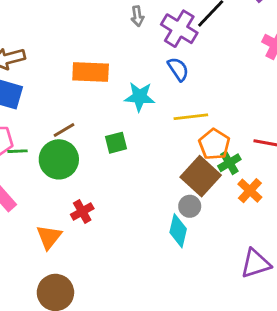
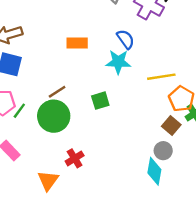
blue semicircle: (178, 69) -> (126, 39), moved
orange rectangle: (91, 72) -> (77, 43), size x0.7
green line: (17, 151) -> (19, 111), turned -49
brown square: (201, 176) -> (171, 125), size x0.6

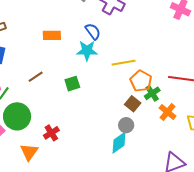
green circle: (54, 116) -> (17, 116), moved
cyan diamond: (154, 171) -> (119, 143), turned 45

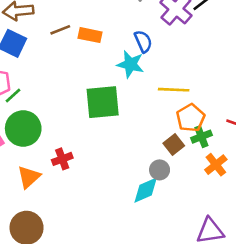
brown line: (36, 77) -> (60, 30), moved
green square: (72, 84) -> (103, 102), size x1.8

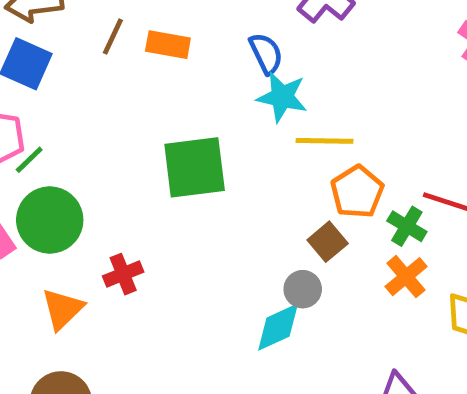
brown line: (60, 30) -> (113, 36), turned -42
cyan star: (130, 64) -> (282, 97), moved
green cross: (201, 137) -> (407, 226), moved, turned -36

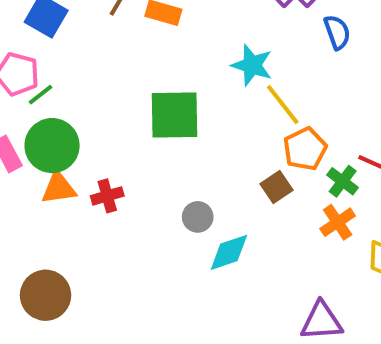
blue semicircle: (266, 54) -> (337, 32), moved
yellow line: (324, 141) -> (283, 105), turned 45
gray circle: (303, 289) -> (198, 217), moved
orange triangle: (63, 309) -> (59, 188), moved, turned 30

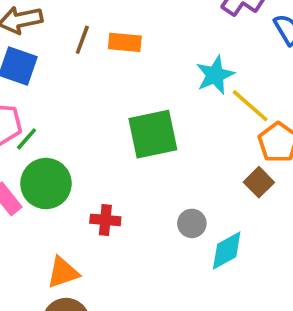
cyan star: (252, 65) -> (215, 75), turned -30
orange triangle: (59, 188) -> (63, 272), moved
red cross: (107, 196) -> (105, 220), turned 32

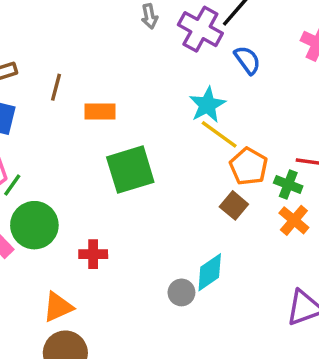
orange rectangle: (125, 42) -> (100, 112), moved
cyan star: (215, 75) -> (207, 105), moved
gray circle: (192, 223) -> (181, 292), moved

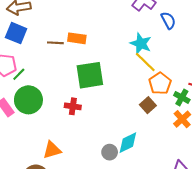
brown line: (56, 87) -> (55, 43), moved, turned 70
cyan star: (207, 105) -> (141, 44), turned -30
red cross: (93, 254) -> (73, 106), moved
orange triangle: (58, 307) -> (52, 150), moved

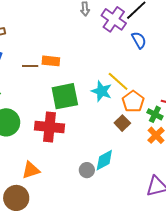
cyan star: (141, 44) -> (102, 91), moved
red cross: (73, 106) -> (49, 127), size x1.8

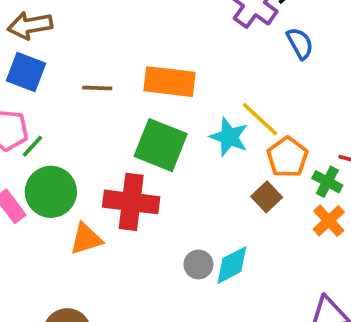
orange rectangle: (51, 61) -> (169, 82), moved, size x1.5
green square: (65, 96) -> (161, 145), turned 32
orange triangle: (31, 170) -> (86, 239), moved
gray circle: (87, 170) -> (198, 264), moved

